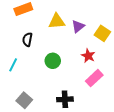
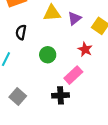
pink rectangle: (94, 78) -> (73, 75), moved

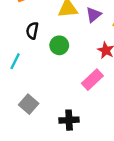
green circle: (48, 55) -> (59, 45), moved
black cross: (61, 95) -> (69, 120), moved

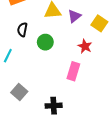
pink rectangle: (92, 80) -> (73, 71), turned -30

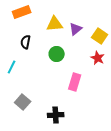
green circle: (45, 42) -> (57, 54), moved
red star: (85, 46) -> (98, 58), moved

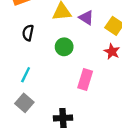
purple triangle: (76, 29) -> (86, 18), turned -48
cyan line: (12, 67) -> (26, 75), moved

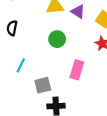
black semicircle: (28, 33) -> (12, 28), moved
gray square: (24, 103) -> (43, 85), moved, turned 35

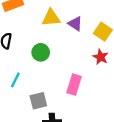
green circle: (57, 39) -> (41, 52), moved

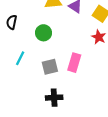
gray square: (38, 101) -> (50, 67), moved

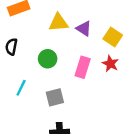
pink rectangle: (74, 63) -> (83, 67), moved

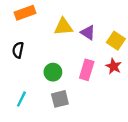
green circle: (48, 59) -> (53, 72), moved
cyan line: (21, 88) -> (21, 99), moved

